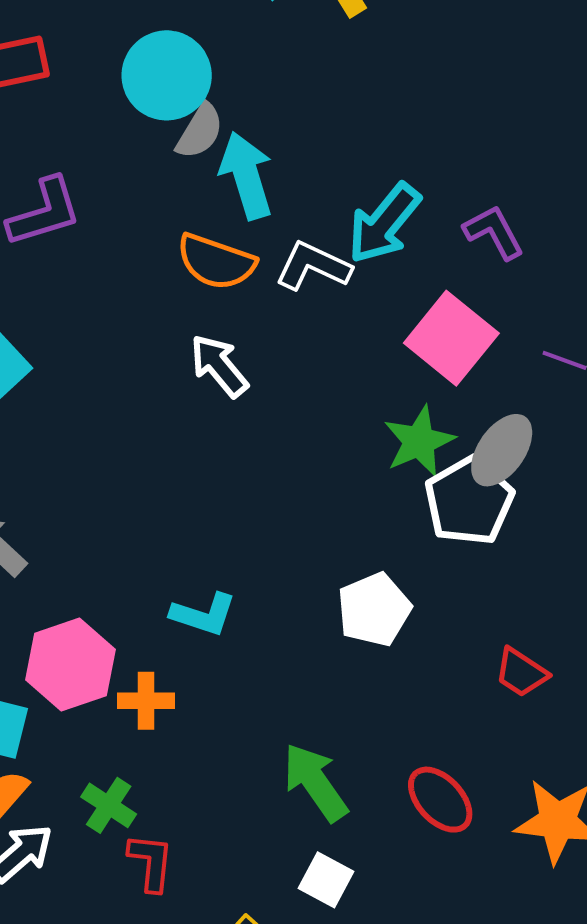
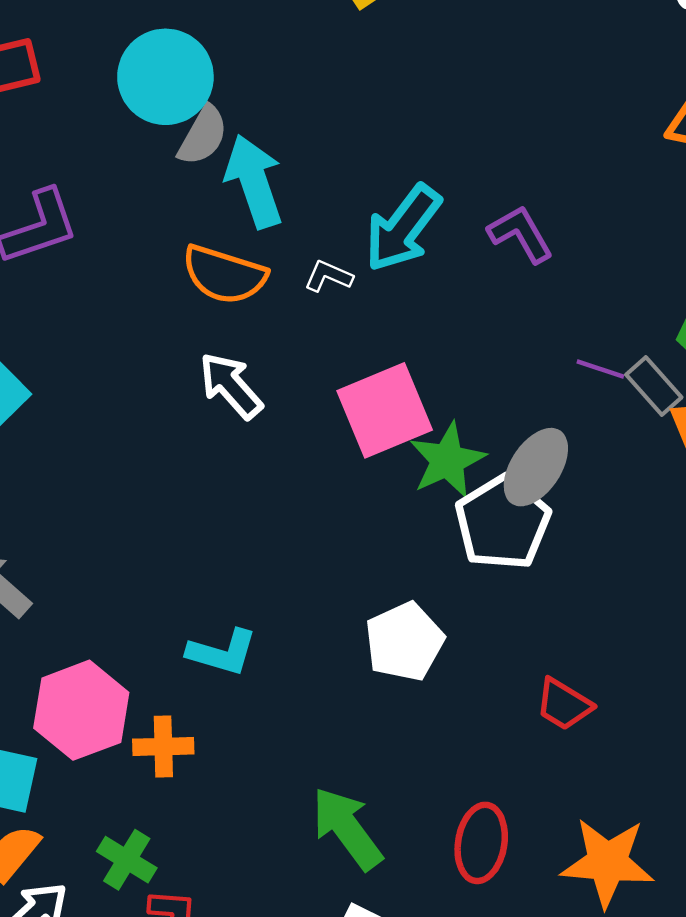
white L-shape: (313, 266) -> (328, 276), size x0.6
pink square: (451, 338) -> (385, 410), moved, turned 30
red ellipse: (440, 800) -> (481, 843), turned 54

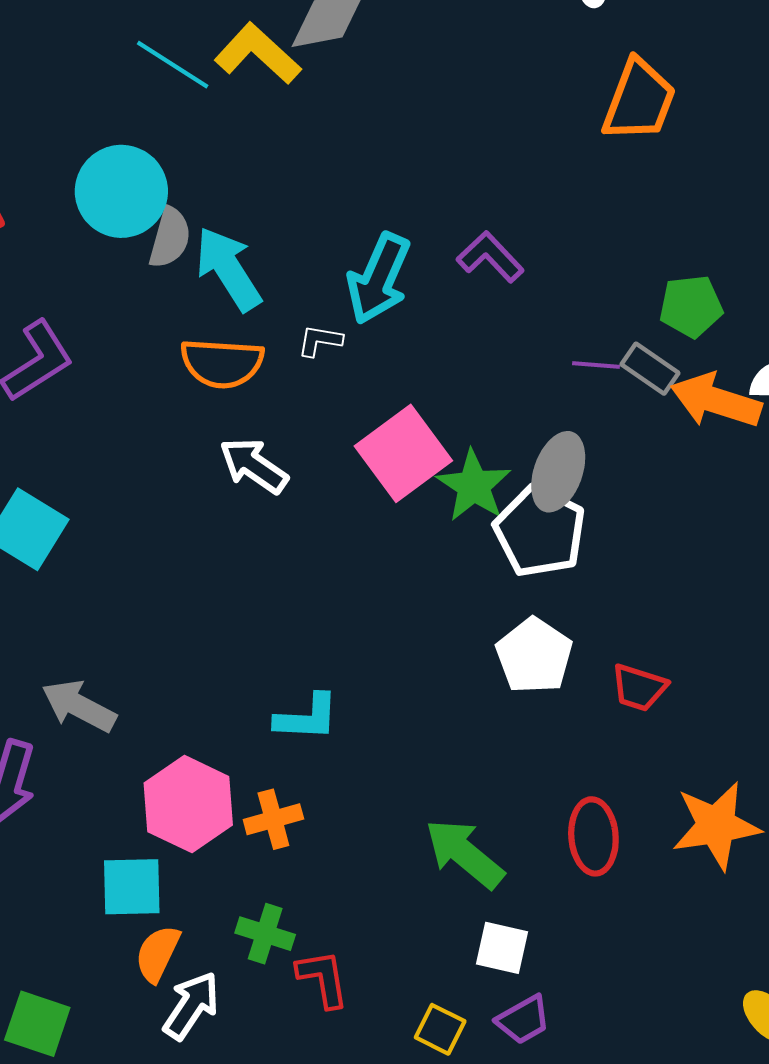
white pentagon: (404, 642) -> (534, 656), moved

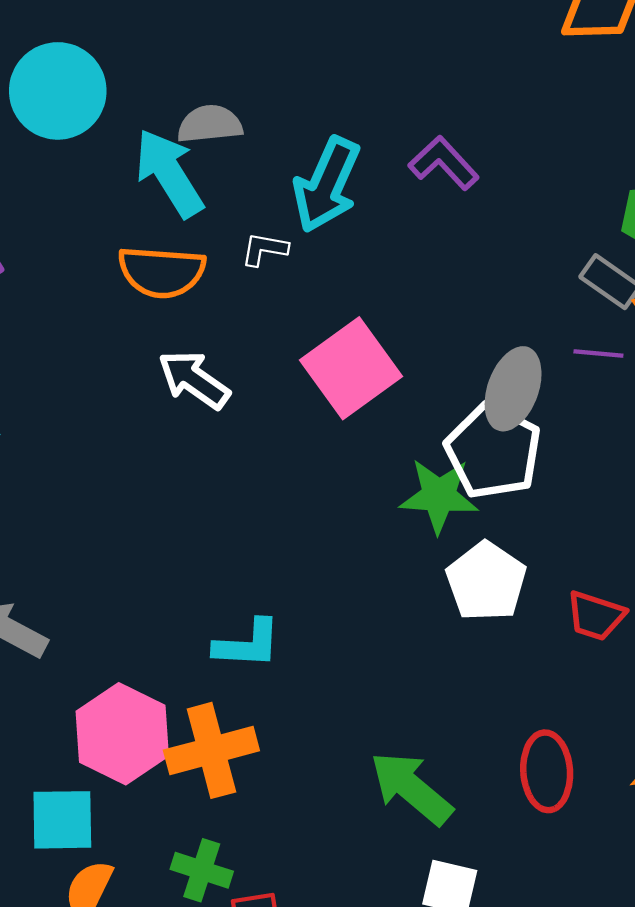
gray semicircle: (170, 238) -> (210, 124), moved, turned -112
purple line: (596, 365) -> (598, 354), moved
green star: (474, 486) -> (439, 496), moved, turned -30
orange cross: (273, 819) -> (211, 750), size x1.5

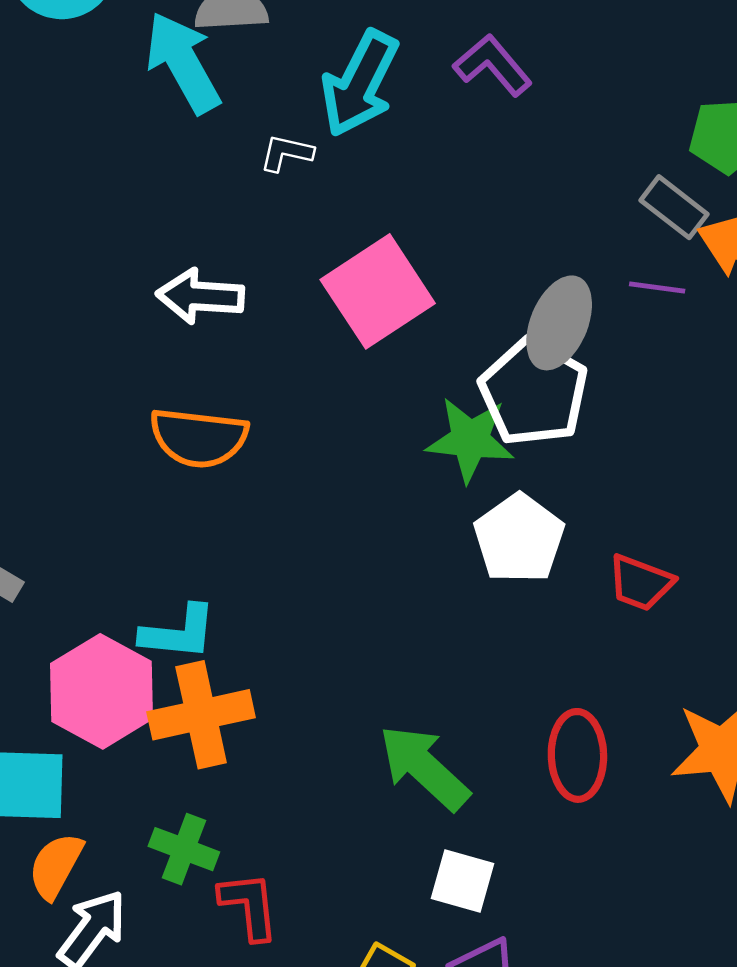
orange semicircle: (162, 272) -> (199, 438), moved
white arrow: (194, 380) -> (200, 296), turned -34
cyan L-shape: (247, 644) -> (178, 633), moved

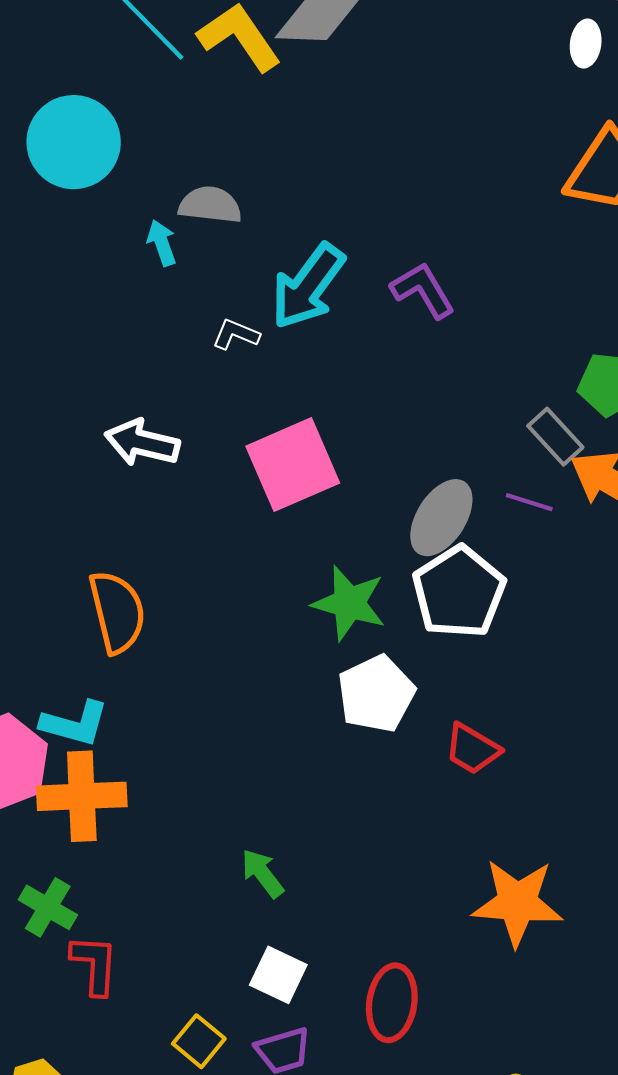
cyan arrow: (183, 63) -> (162, 243), size x0.5
white pentagon: (534, 392) -> (459, 592), moved
orange semicircle: (199, 438) -> (117, 612), moved, turned -120
red ellipse: (577, 755) -> (392, 1003), moved
green arrow: (424, 767) -> (263, 873), size x0.6

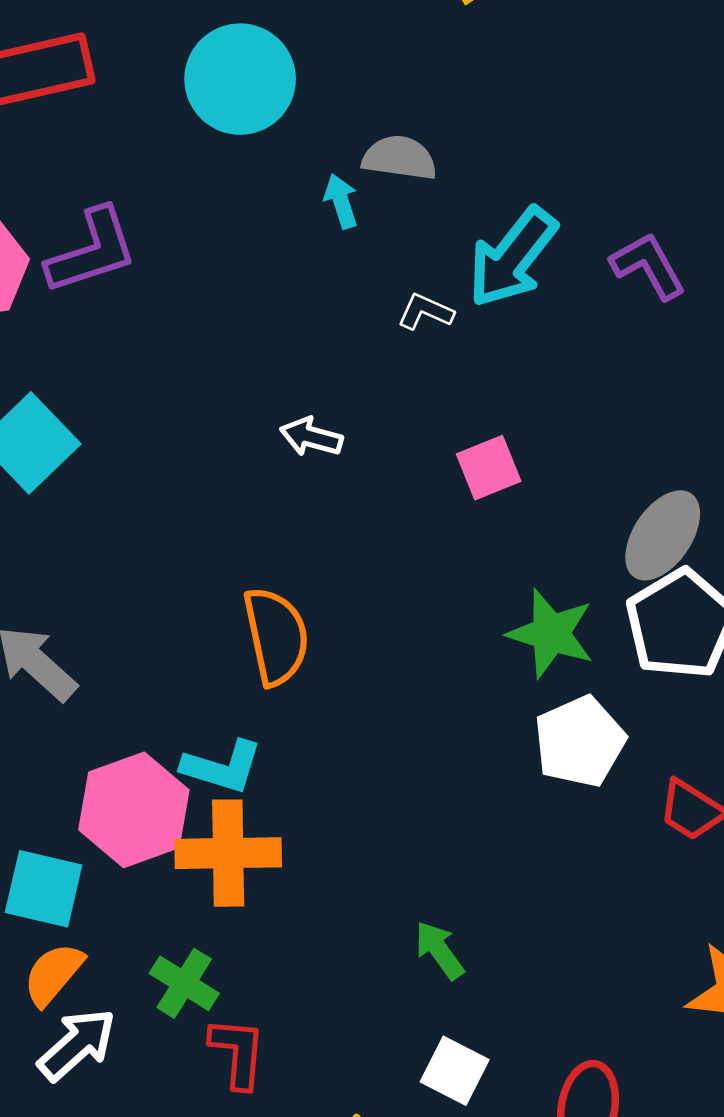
white arrow: (142, 443) -> (311, 437), size x0.7
pink square: (293, 465) -> (489, 468), size x0.6

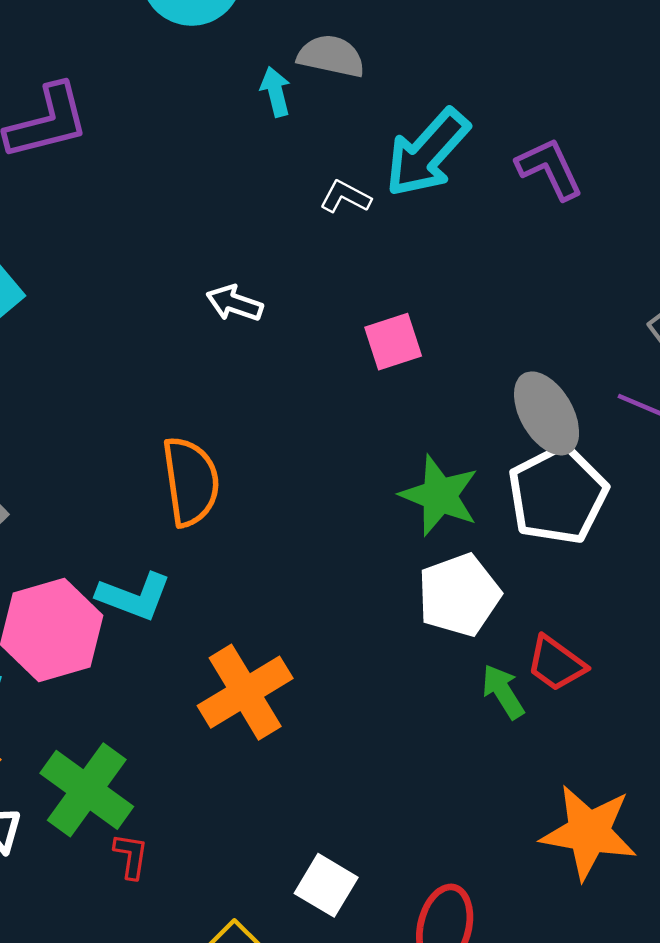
gray ellipse: (663, 535) -> (547, 413), turned -68
orange cross: (228, 853) -> (245, 692), moved, turned -34
green arrow: (439, 950) -> (503, 692), moved
green cross: (184, 983) -> (87, 790), size x1.5
red L-shape: (238, 1053) -> (131, 856), size x0.7

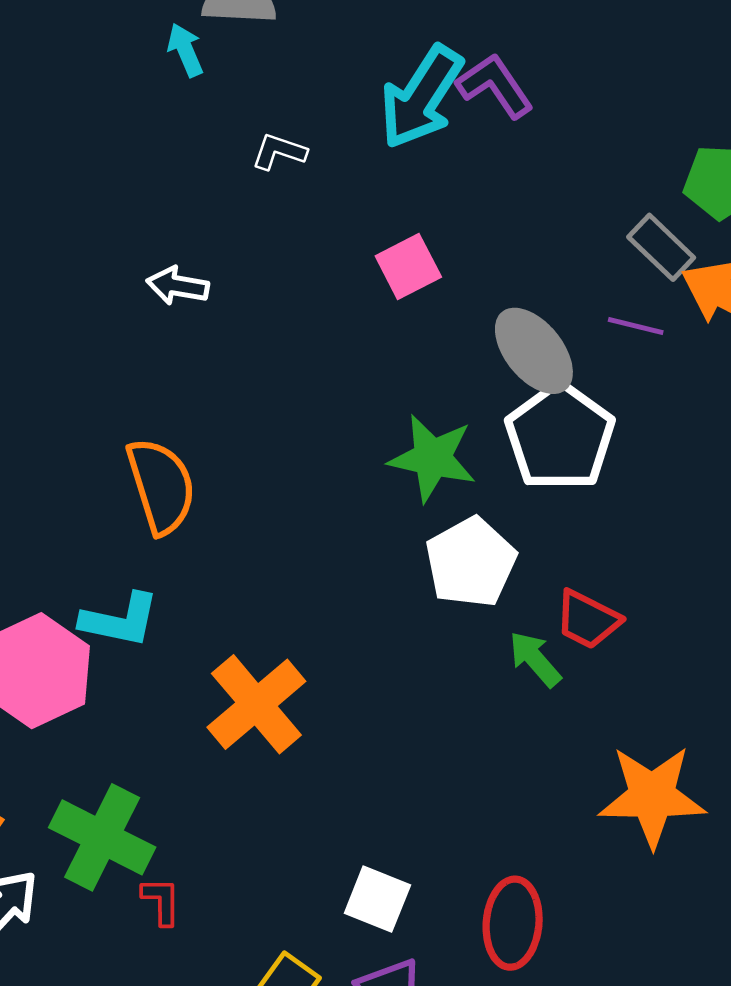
cyan arrow: (427, 153) -> (421, 97), moved
pink square: (393, 342) -> (408, 267), moved

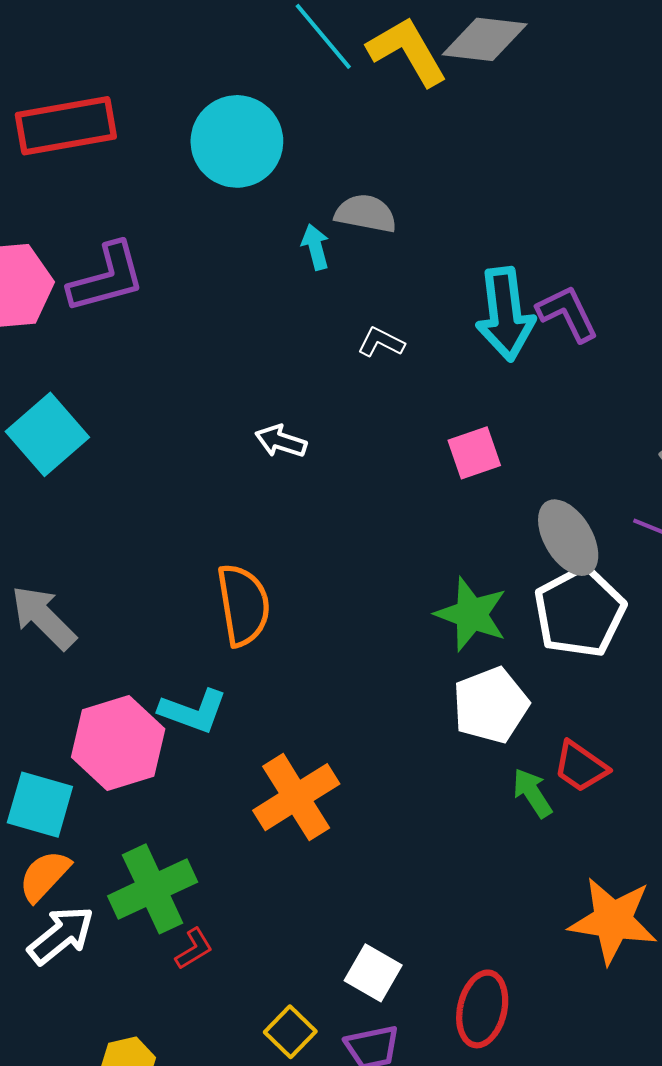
cyan arrow: (421, 97) -> (505, 314), turned -48
green cross: (102, 837) -> (153, 889), turned 30
red L-shape: (161, 901) -> (194, 949), turned 51

